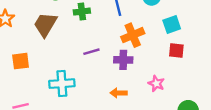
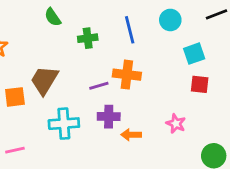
brown trapezoid: (45, 24) -> (44, 80), moved
orange cross: (133, 35) -> (127, 75), moved, turned 30
purple cross: (123, 60) -> (109, 117), moved

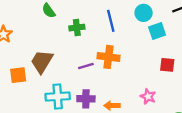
cyan square: (194, 54) -> (157, 31), moved
purple cross: (109, 117) -> (86, 99), moved

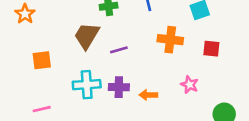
orange cross: (108, 57) -> (170, 40), moved
brown trapezoid: (42, 61) -> (87, 36), moved

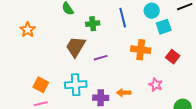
red square: (211, 49) -> (173, 57), turned 32
orange square: (42, 60) -> (41, 85), moved, turned 35
purple cross: (119, 87) -> (101, 98), moved

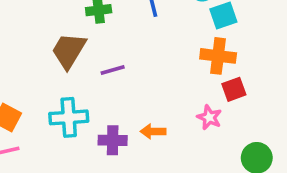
orange cross: (141, 50) -> (218, 56), moved
red square: (173, 57) -> (234, 89), moved, turned 32

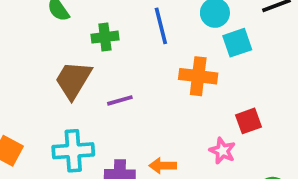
orange cross: (218, 56) -> (198, 76), moved

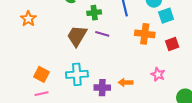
purple line: (120, 100) -> (102, 34), moved, turned 32
red square: (248, 121) -> (172, 44), moved

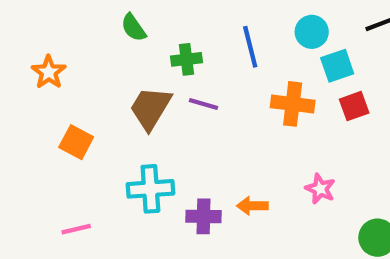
red square: (172, 44) -> (354, 106), moved
orange square: (42, 74) -> (76, 142), moved

